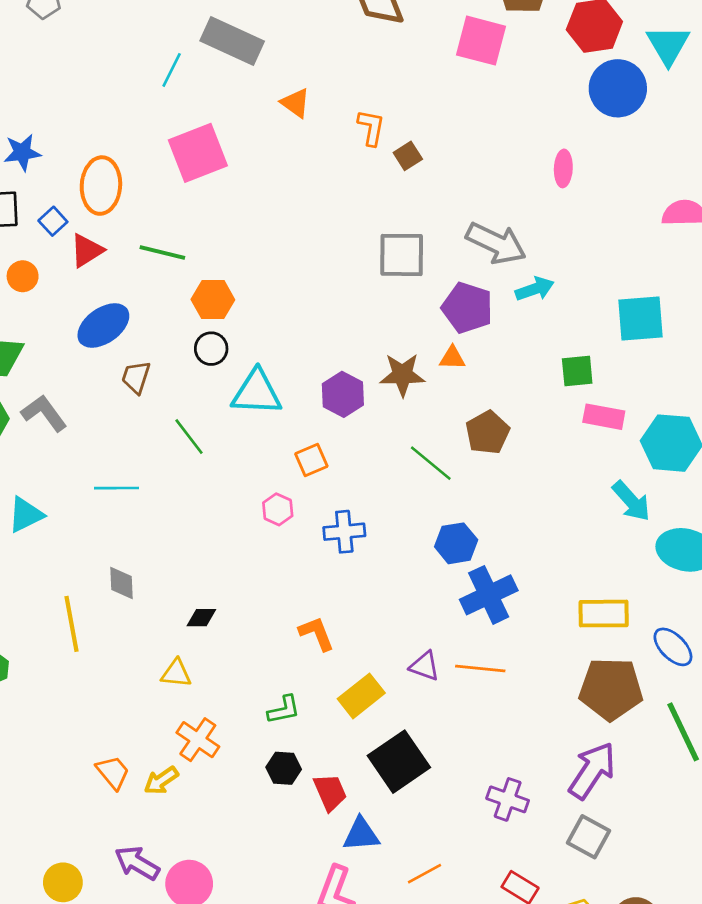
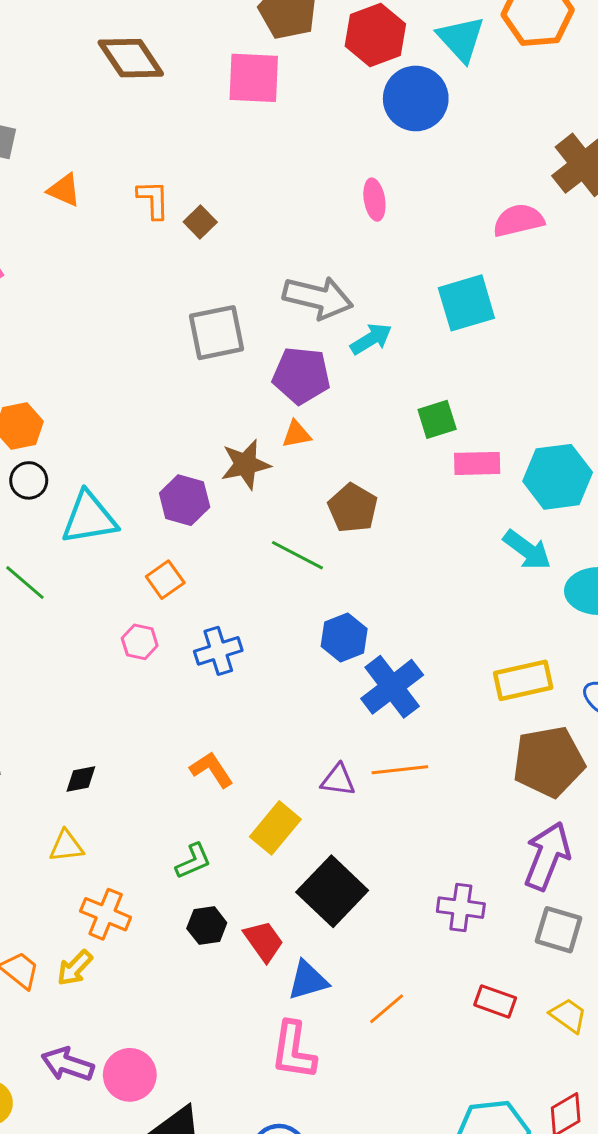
cyan square: (640, 318) -> (466, 303), moved

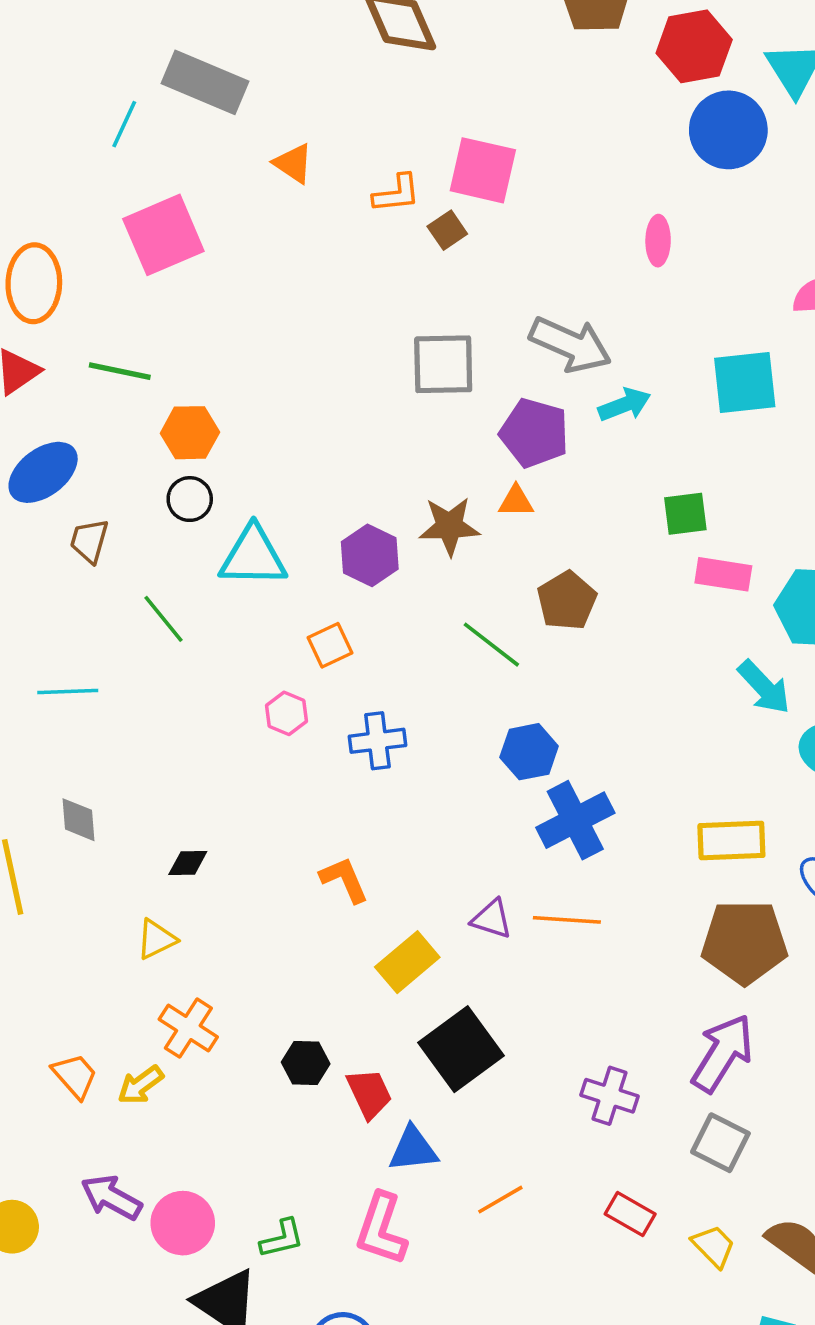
pink square: (254, 78) -> (483, 170), moved
orange L-shape: (153, 200) -> (397, 194), turned 75
yellow triangle: (66, 846) -> (156, 939), turned -30
green L-shape: (193, 861) -> (282, 1239), moved

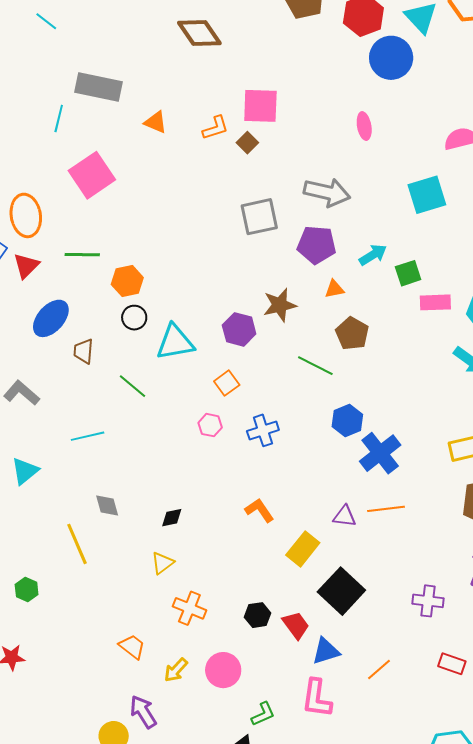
cyan arrow: (625, 405) -> (373, 255), moved
orange triangle: (516, 501) -> (334, 289), moved
yellow arrow: (141, 1085) -> (176, 670), moved
purple arrow: (111, 1197) -> (143, 712), moved, turned 40
pink circle: (183, 1223) -> (223, 670), moved

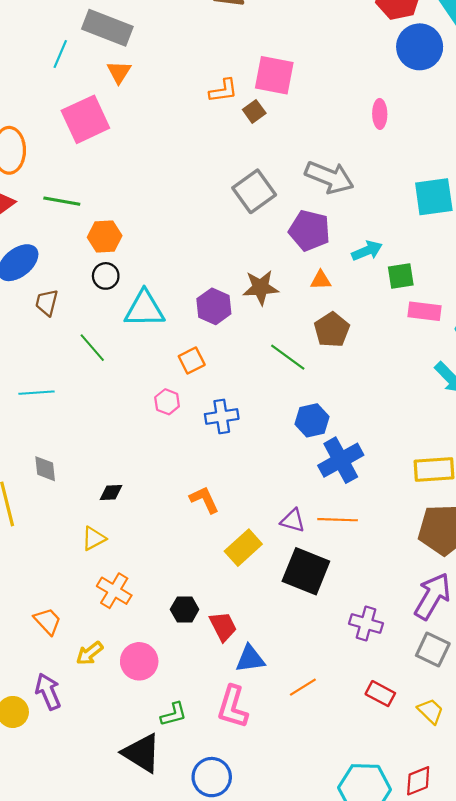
orange triangle: (156, 122) -> (119, 72), moved, turned 30
gray square: (259, 217) -> (254, 191), turned -33
black square: (341, 591) -> (306, 571), moved, turned -30

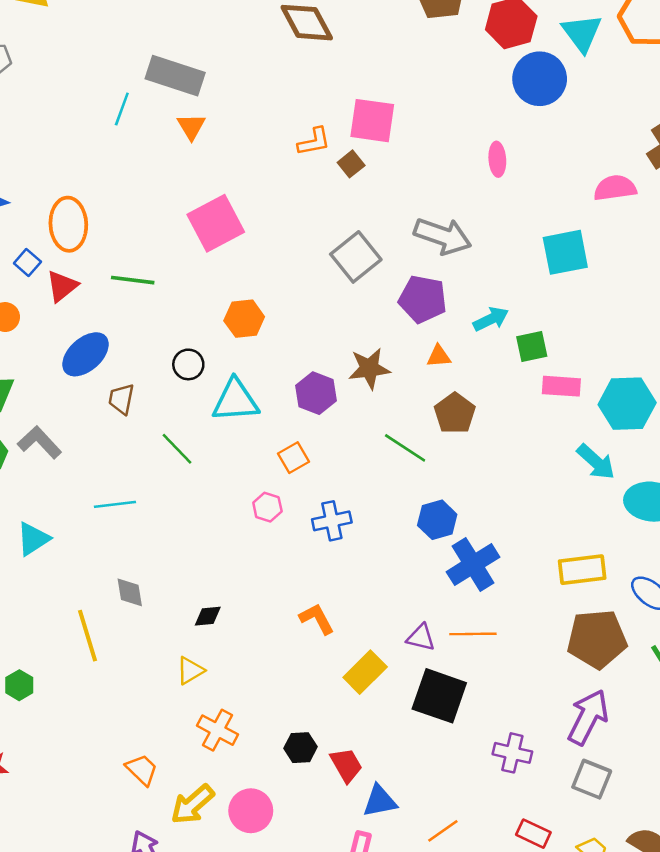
pink square: (85, 119) -> (216, 223), moved
orange hexagon: (105, 236) -> (244, 319), moved
yellow arrow: (90, 653) -> (193, 804), size x1.4

